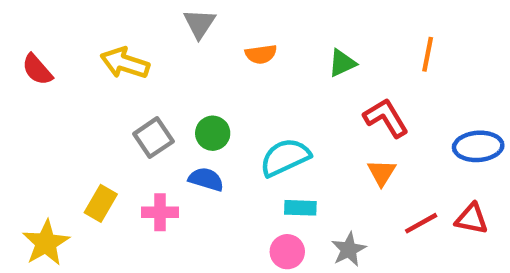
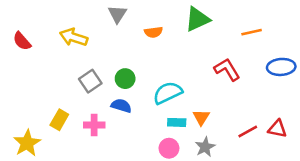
orange line: (428, 54) -> (252, 32), turned 66
green triangle: (342, 63) -> (197, 19), moved, size x1.5
blue ellipse: (478, 146) -> (281, 67), moved
orange triangle: (382, 173) -> (201, 117), moved

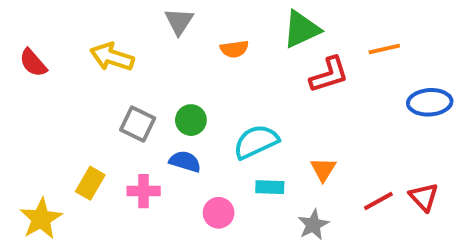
red L-shape: (227, 70) -> (329, 75), moved, turned 104
gray square: (90, 81) -> (138, 124), turned -30
orange triangle: (201, 117) -> (323, 169), moved
red triangle: (277, 129) -> (424, 197), turned 36
pink circle: (169, 148) -> (219, 213), moved

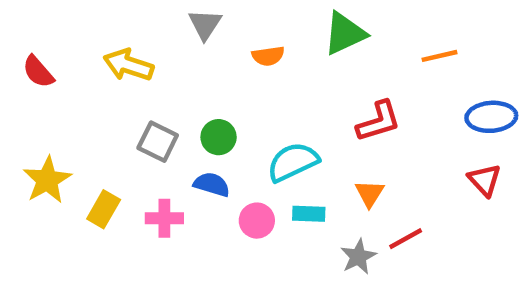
red L-shape: (329, 75) -> (379, 121), moved
red triangle: (424, 197) -> (485, 180), moved
red line: (378, 201) -> (406, 239), moved
pink circle: (219, 213) -> (257, 221), moved
yellow star: (41, 219) -> (47, 180), moved

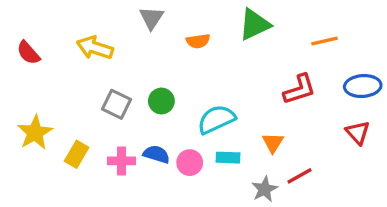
red L-shape: (379, 121) -> (300, 89), moved
blue semicircle: (212, 184) -> (156, 154), moved

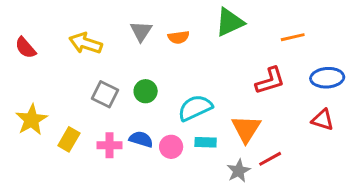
gray triangle: (151, 18) -> (141, 31), moved
red triangle: (358, 133) -> (323, 120), turned -30
orange triangle: (273, 143) -> (246, 129), size x1.5

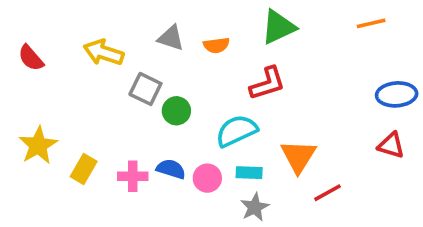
gray triangle: (141, 31) -> (171, 38), turned -45
orange line: (293, 37) -> (371, 23), moved
red L-shape: (270, 81) -> (267, 83), moved
gray square: (105, 94) -> (145, 89), moved
gray star: (239, 171) -> (255, 207), moved

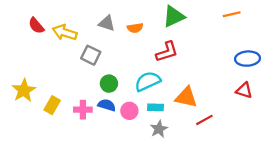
red semicircle: (31, 58) -> (36, 26), moved
green circle: (176, 111) -> (109, 84), moved
orange triangle: (298, 156) -> (186, 97), turned -50

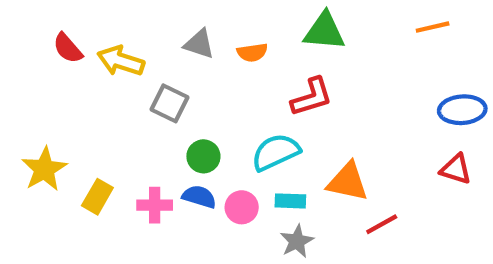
green triangle: (174, 17) -> (324, 31), turned 30

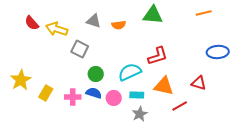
red L-shape: (312, 97) -> (158, 56), moved
red triangle: (456, 169) -> (199, 83), moved

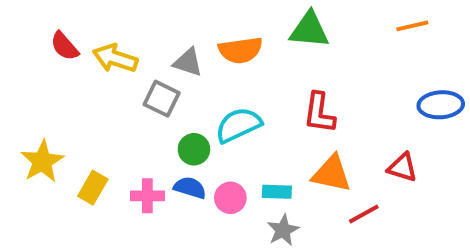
gray triangle: (94, 21) -> (188, 62), moved
orange semicircle: (119, 25) -> (240, 50), size x1.5
red L-shape: (158, 56) -> (319, 113), turned 115
cyan semicircle: (130, 72) -> (238, 125), moved

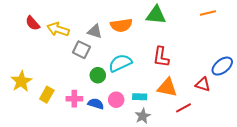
blue ellipse: (441, 105) -> (222, 66), moved, turned -35
blue semicircle: (190, 188) -> (96, 104), moved

